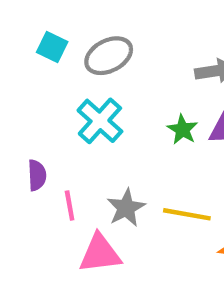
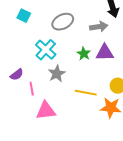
gray ellipse: (109, 56) -> (63, 22), moved
purple semicircle: (37, 175) -> (17, 75), turned 56
gray star: (126, 208) -> (57, 74), moved

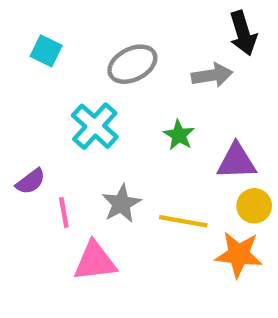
purple triangle: (105, 53) -> (236, 162), moved
gray star: (57, 74) -> (121, 204), moved

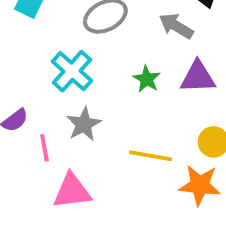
gray arrow: (212, 75) -> (176, 26), turned -140
purple triangle: (236, 162) -> (198, 77), moved
gray star: (121, 204) -> (84, 124), moved

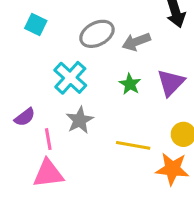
gray arrow: (176, 26) -> (136, 42), moved, turned -52
purple triangle: (198, 77) -> (171, 83), turned -44
pink triangle: (72, 191) -> (48, 174), moved

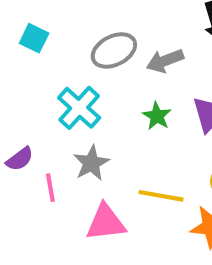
pink triangle: (48, 174) -> (106, 222), moved

